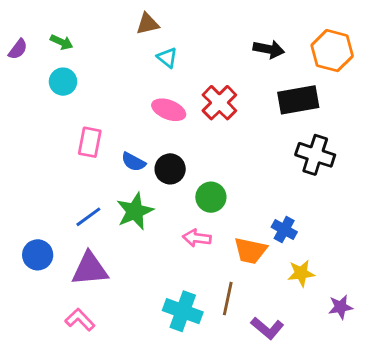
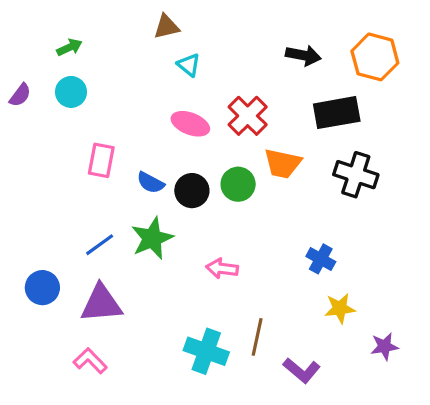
green arrow: (62, 42) -> (69, 47), turned -50
purple semicircle: (18, 49) -> (20, 95), moved
green circle: (211, 197) -> (238, 184), moved
orange trapezoid: (250, 251) -> (283, 164), moved

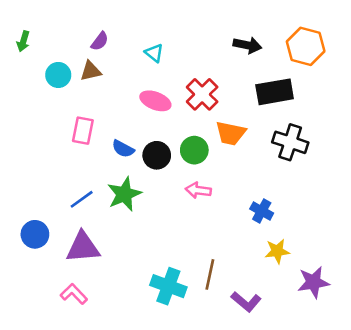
brown triangle: (166, 27) -> (91, 71), moved
green arrow: (69, 47) -> (23, 41), moved, turned 132
purple semicircle: (20, 95) -> (100, 41), moved
pink arrow: (222, 269) -> (198, 190), moved
purple star: (384, 346) -> (313, 282), size x1.4

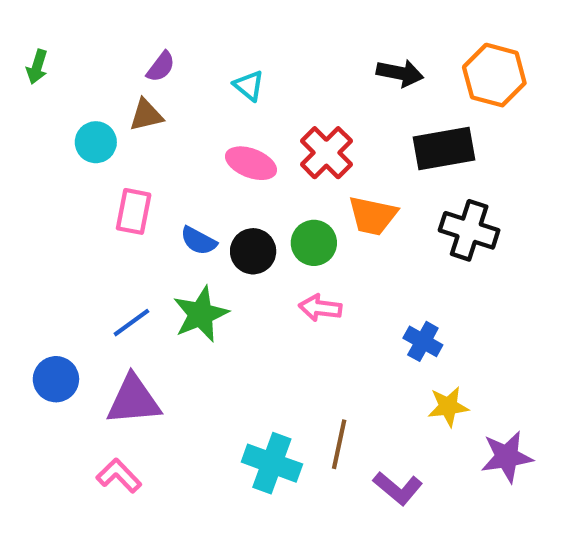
cyan circle: (58, 75) -> (96, 142), moved

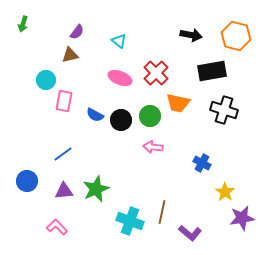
green arrow: (37, 67) -> (23, 24), moved
cyan circle: (96, 142) -> (46, 80), moved
green star: (201, 314) -> (96, 189), moved
purple triangle: (134, 400) -> (64, 191), size x0.7
yellow star: (448, 406) -> (225, 192), moved, turned -30

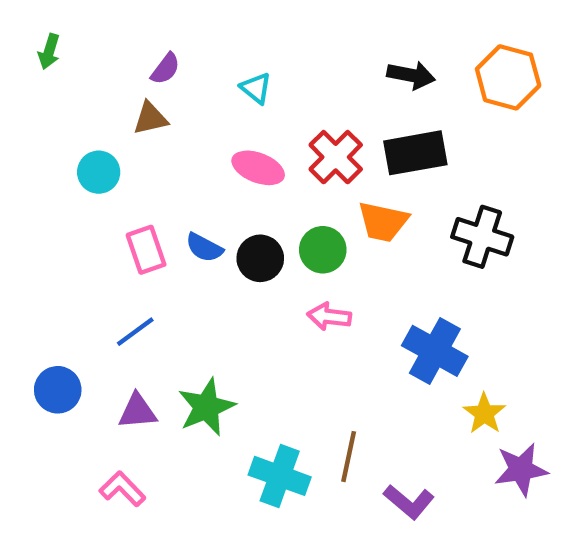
black rectangle: (212, 71) -> (415, 153), moved
pink rectangle: (64, 101) -> (146, 250), moved, turned -30
blue cross: (202, 163) -> (435, 351), size x1.6

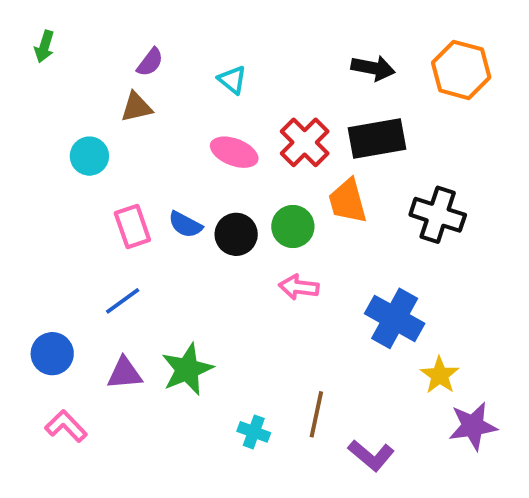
orange trapezoid: (383, 222) -> (348, 201), turned 63
cyan cross: (280, 476) -> (254, 432), size x0.6
pink L-shape: (122, 489) -> (66, 426), moved

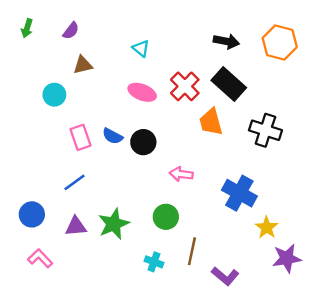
purple semicircle: (150, 62) -> (71, 31), moved
black rectangle: (377, 138) -> (229, 84), turned 52
green circle: (293, 227) -> (166, 217), moved

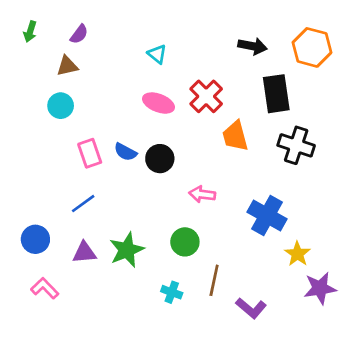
brown triangle: (83, 65) -> (67, 66), moved
black rectangle: (229, 84) -> (276, 94), moved, turned 40

